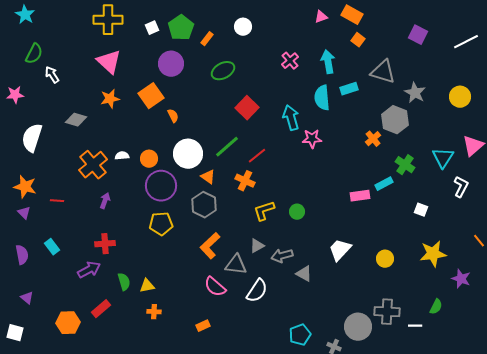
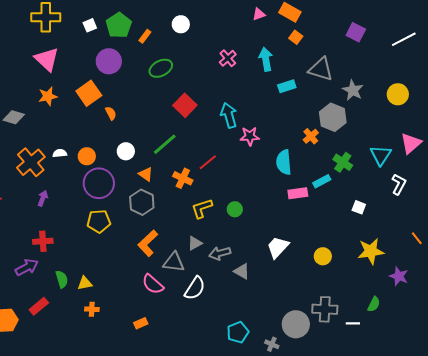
cyan semicircle: (322, 98) -> (284, 162), moved
white circle: (188, 154) -> (126, 151), size x0.6
red line: (257, 156) -> (208, 162), moved

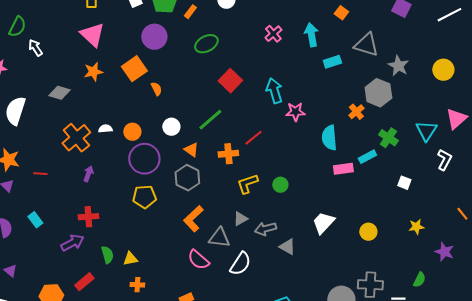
orange cross: (183, 178) -> (228, 154), turned -30
yellow star: (371, 251) -> (416, 227), size x0.6

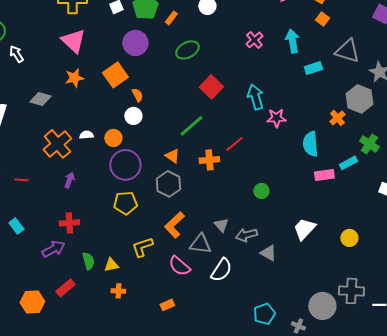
white circle: (171, 127) -> (133, 116), moved
yellow L-shape: (247, 184) -> (142, 247), moved
gray triangle: (240, 219) -> (221, 225), turned -42

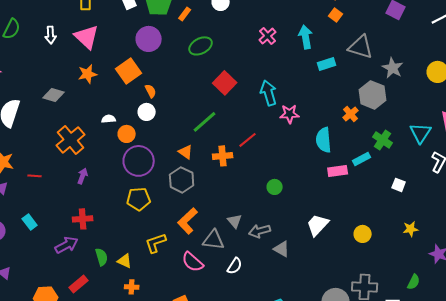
white arrow: (16, 54) -> (51, 35), moved, turned -150
white semicircle: (86, 135) -> (109, 119), moved
yellow triangle: (111, 265) -> (125, 261), turned 35
white semicircle: (221, 270) -> (235, 266), size x0.7

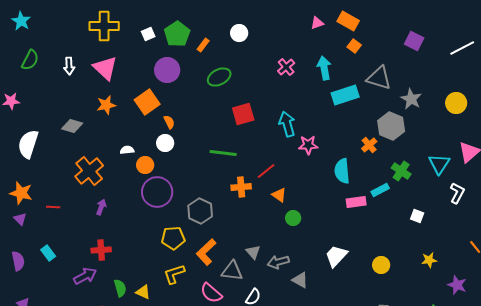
cyan rectangle: (327, 64) -> (345, 95), size x1.5
red square: (225, 83) -> (243, 114), turned 30
green line: (205, 122) -> (223, 153), turned 48
orange triangle: (186, 152) -> (279, 195), moved
yellow pentagon: (139, 199) -> (173, 238), moved

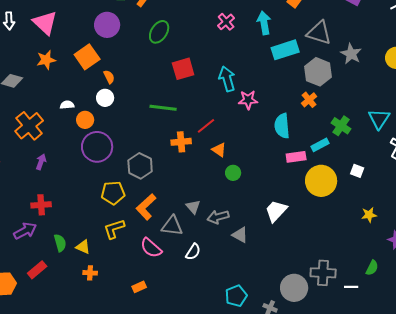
green ellipse: (219, 77) -> (159, 32), turned -30
gray hexagon: (391, 126) -> (318, 72), moved
yellow circle: (381, 265) -> (321, 181), moved, size x1.8

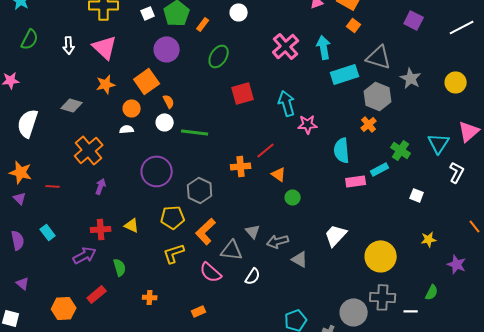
pink cross: (226, 22) -> (286, 46), size x1.5
green line: (163, 108) -> (195, 132), moved
orange circle: (85, 120) -> (132, 108), moved
yellow circle: (321, 181) -> (381, 256), moved
yellow triangle: (83, 247) -> (132, 225), moved

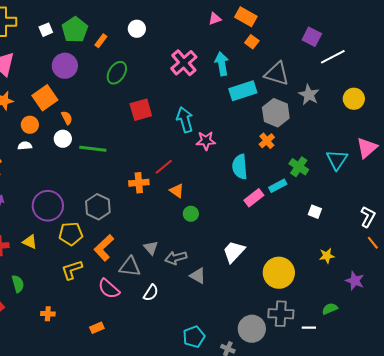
white line: (462, 27) -> (333, 57), moved
purple circle: (157, 171) -> (48, 206), moved
white L-shape: (457, 172) -> (368, 217), moved
pink rectangle: (356, 181) -> (254, 198), turned -30
green semicircle: (432, 292) -> (330, 309), turned -140

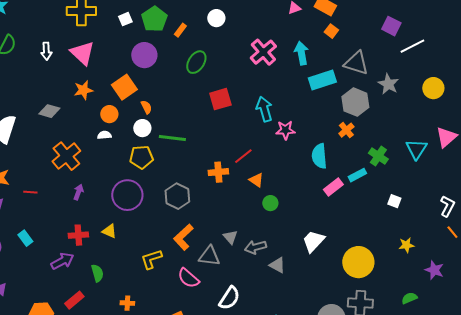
yellow pentagon: (71, 234) -> (141, 157), moved
white semicircle: (151, 293) -> (229, 298), moved, size x1.4

